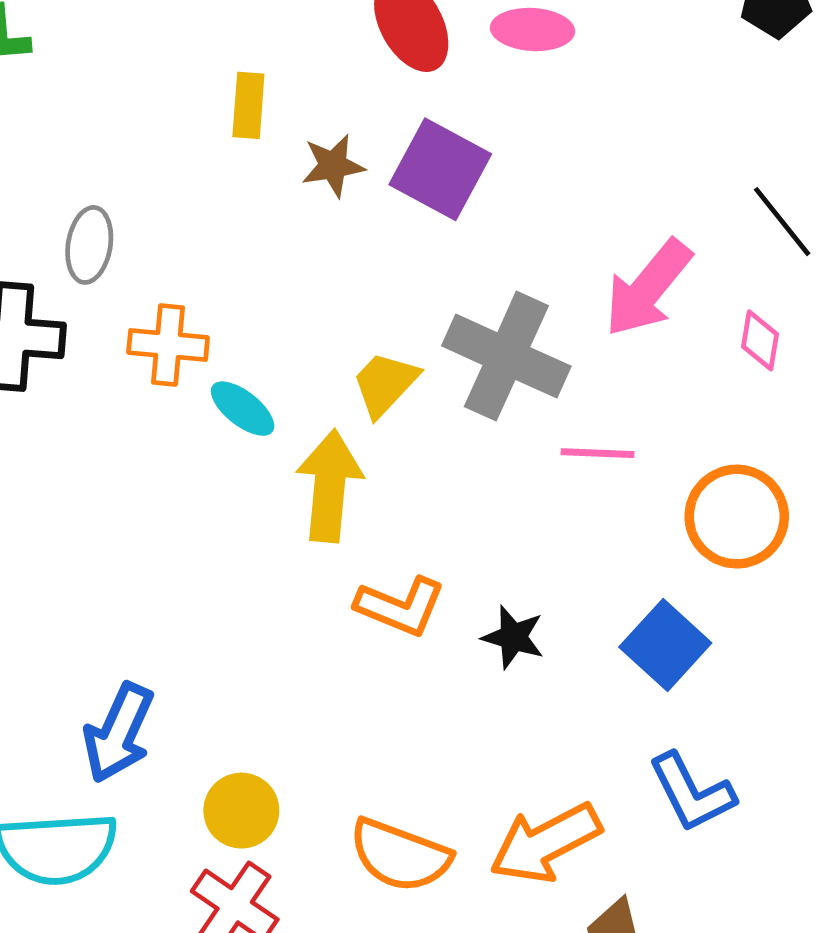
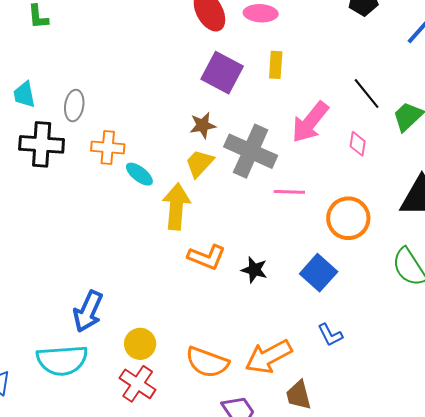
yellow rectangle: (248, 105) -> (276, 65), moved
brown star: (333, 166) -> (203, 125), moved
blue L-shape: (692, 792) -> (330, 335), size x0.7

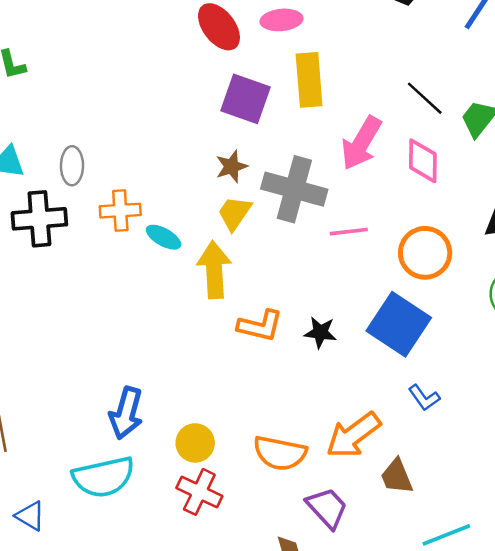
yellow rectangle: (276, 65) -> (309, 80), size x1.6
pink diamond: (358, 144) -> (423, 161), size x1.5
blue square: (319, 273) -> (399, 324), size x1.4

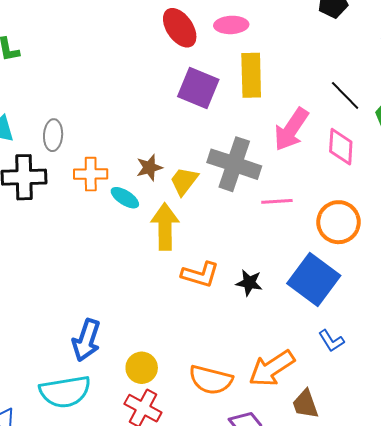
brown star: (231, 167) -> (149, 168), moved

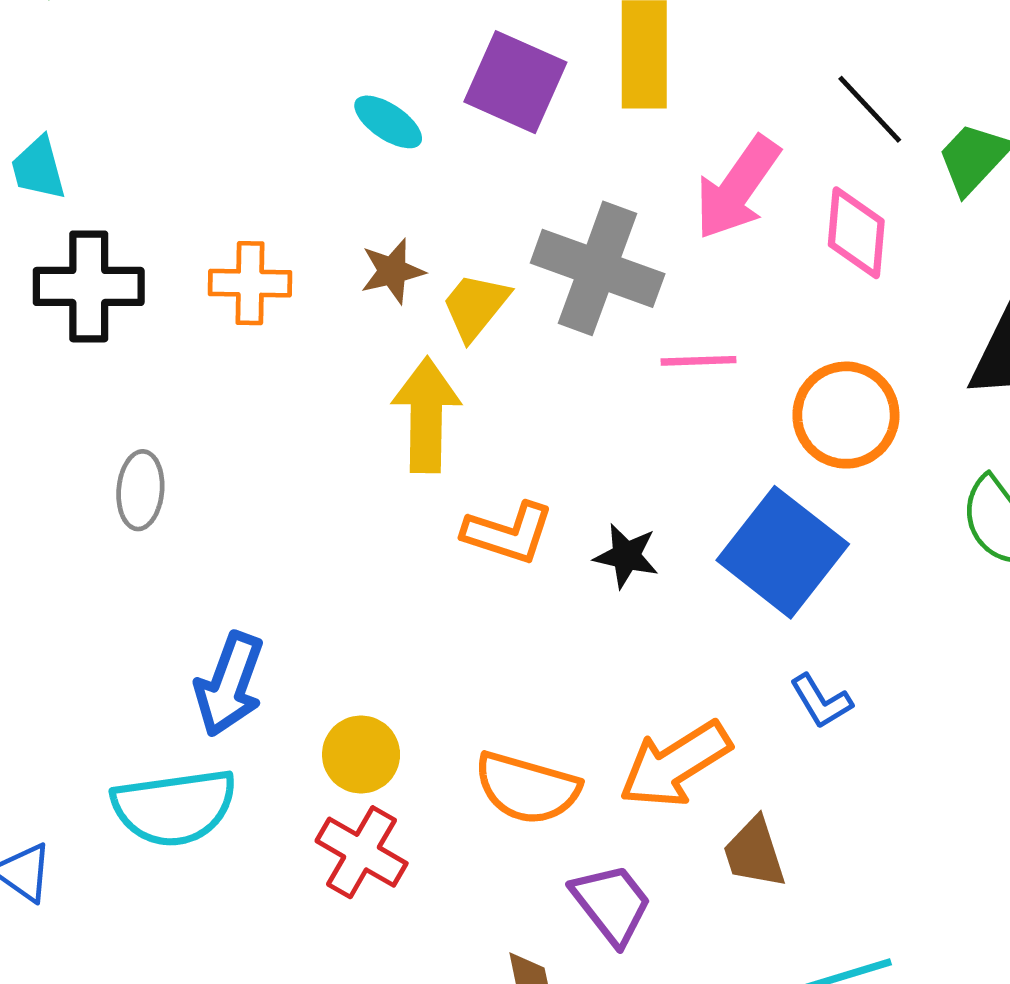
gray ellipse: (53, 135) -> (140, 490), moved
cyan ellipse: (125, 198) -> (388, 122), moved

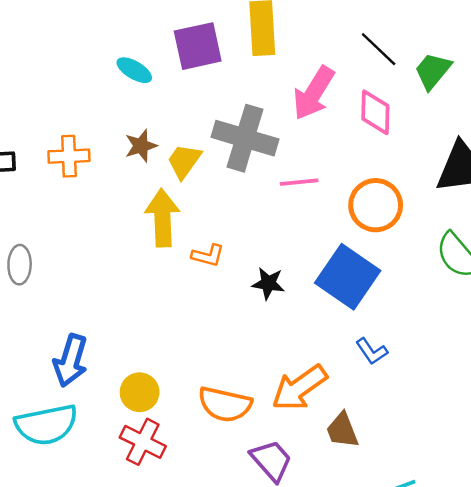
purple square: (515, 82) -> (198, 46), turned -33
orange L-shape: (508, 533) -> (208, 255), moved, size x0.7

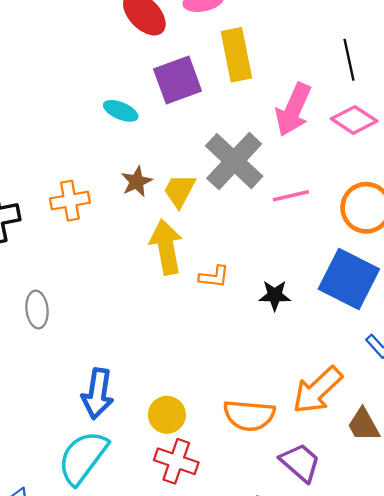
black line: (379, 49) -> (349, 60), turned 42
pink diamond: (375, 112) -> (354, 120), turned -51
gray cross: (245, 138) -> (234, 161), turned 34
cyan semicircle: (46, 425) -> (83, 457), turned 146

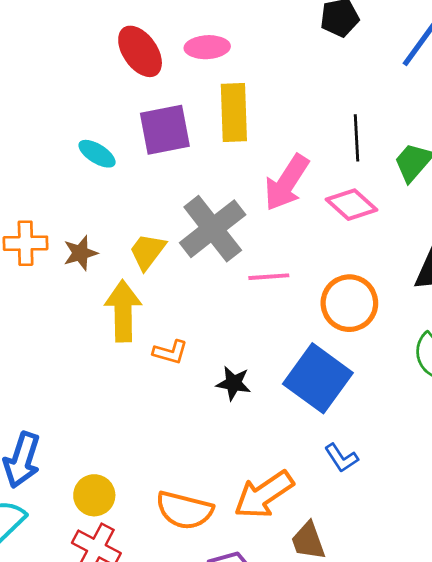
brown star: (137, 182) -> (80, 253), moved

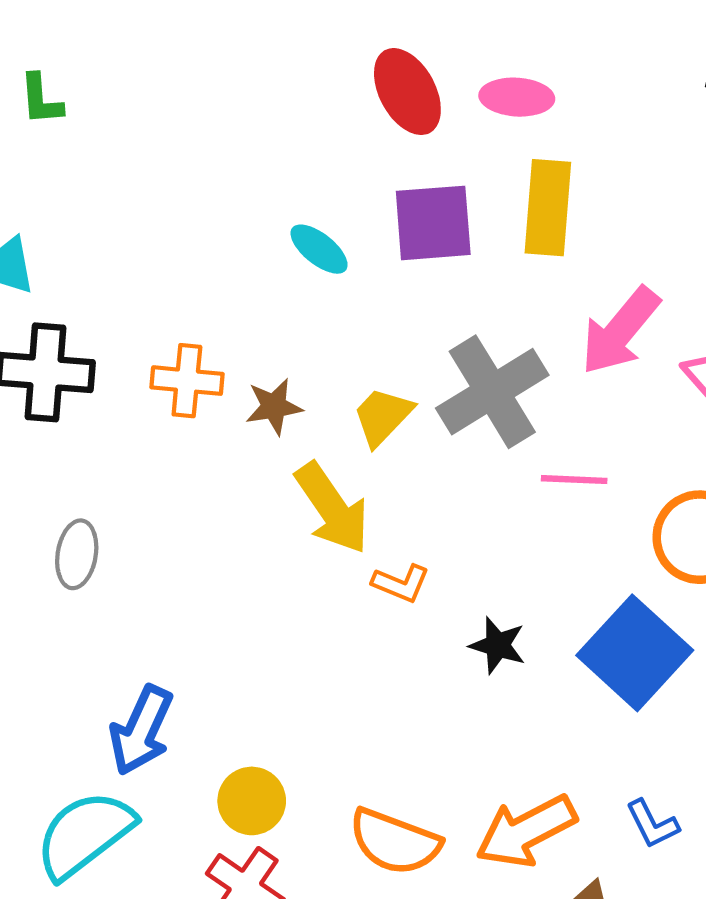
yellow arrow: (123, 311) -> (332, 508), turned 140
blue L-shape: (341, 458) -> (652, 824), moved

